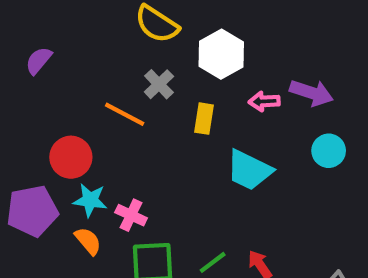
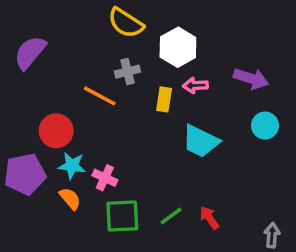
purple semicircle: (39, 61) -> (30, 52), size x1.5
gray cross: (159, 84) -> (128, 72), turned 30
pink arrow: (264, 101) -> (195, 86), moved

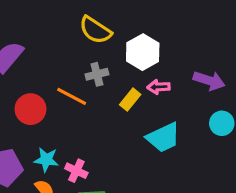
yellow rectangle: (164, 99) -> (130, 100), turned 30
red circle: (56, 131) -> (31, 109), moved
cyan trapezoid: (201, 141) -> (163, 138), turned -51

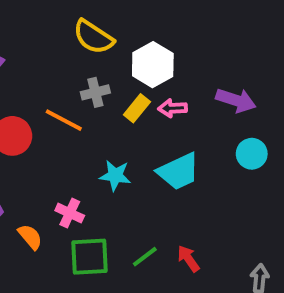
yellow rectangle: (130, 100) -> (137, 108), moved
cyan star: (46, 160) -> (115, 175), moved

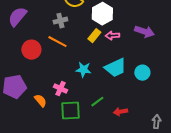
gray cross: (95, 92) -> (60, 21), moved
cyan circle: (252, 154) -> (142, 73), moved
green line: (145, 257) -> (97, 102), moved
red arrow: (188, 259) -> (120, 112), turned -64

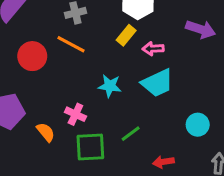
pink arrow: (112, 36) -> (153, 49), moved
cyan circle: (142, 73) -> (198, 125), moved
red arrow: (120, 112) -> (163, 162), moved

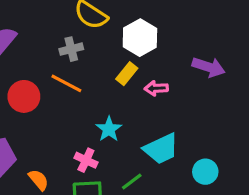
cyan trapezoid: (157, 83) -> (161, 149), moved
cyan star: (110, 86) -> (109, 129), turned 30
pink cross: (75, 114) -> (86, 160), moved

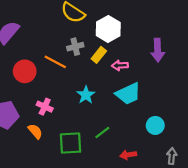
gray cross: (71, 49) -> (75, 47), moved
purple arrow: (209, 67) -> (158, 50), turned 70
cyan trapezoid: (161, 149) -> (128, 94), moved
pink cross: (86, 160) -> (45, 107), moved

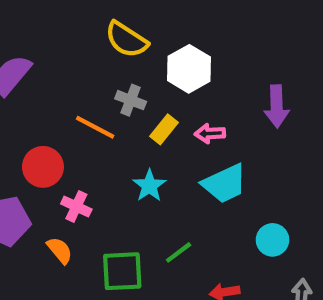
gray cross: (75, 47) -> (131, 100), turned 35
yellow rectangle: (99, 55) -> (164, 129), moved
red circle: (25, 71) -> (43, 167), moved

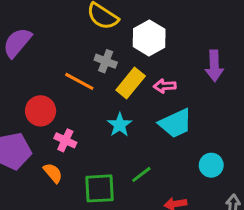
yellow rectangle: (164, 129) -> (131, 83), size x1.4

